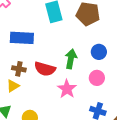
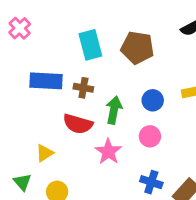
brown cross: (19, 69) -> (83, 88), moved
yellow triangle: (13, 86) -> (45, 153), moved

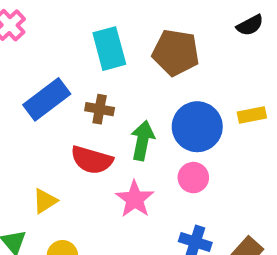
blue rectangle: (46, 81) -> (47, 99), turned -40
blue circle: (153, 100) -> (197, 127), size x1.6

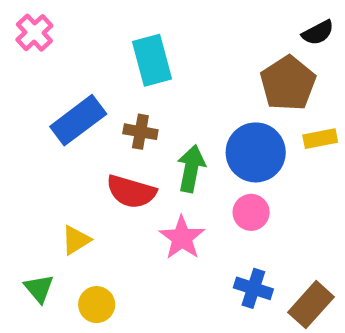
brown pentagon: (176, 53) -> (288, 83), moved, turned 30

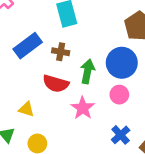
yellow triangle: (76, 240) -> (26, 109), turned 49
blue cross: (253, 288) -> (121, 135), turned 30

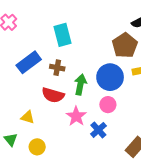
blue cross: (121, 135) -> (98, 130), moved

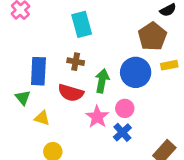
blue rectangle: (29, 62) -> (38, 71), moved, turned -50
pink circle: (108, 105) -> (125, 108), moved
green triangle: (11, 139) -> (23, 98), moved

